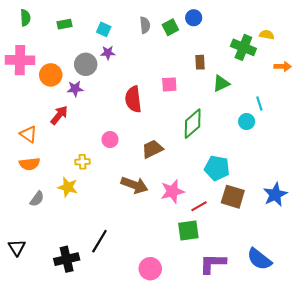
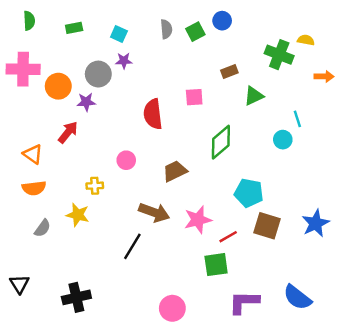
brown rectangle: (200, 62) -> (229, 72), turned 72
black line: (99, 241) -> (132, 246), moved

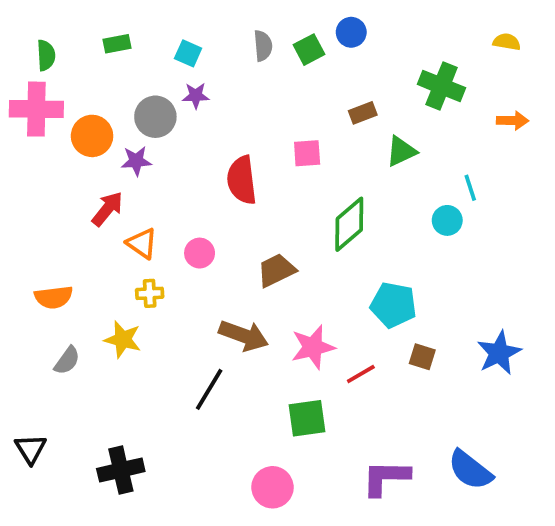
green semicircle: (29, 21) -> (46, 55), moved
yellow semicircle: (306, 40) -> (507, 42), moved
orange triangle: (33, 154) -> (142, 243), moved
brown square: (267, 226) -> (422, 357), size x0.6
green square: (216, 265) -> (307, 418), moved

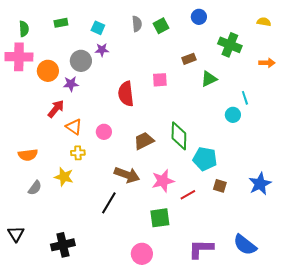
blue circle: (351, 32) -> (199, 17), moved
green diamond: (349, 224) -> (179, 136), moved, turned -48

